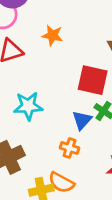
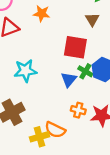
orange cross: (69, 148) -> (78, 110), moved

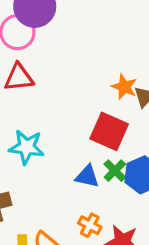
orange star: (42, 14) -> (124, 87), moved
blue triangle: (69, 79) -> (87, 176), turned 49

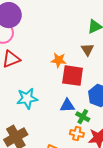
orange star: (124, 87) -> (59, 60), moved
green cross: (115, 171) -> (83, 117), moved

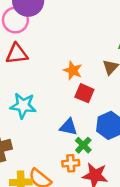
red square: (73, 76) -> (84, 93), size x0.7
orange cross: (77, 134) -> (71, 163), turned -32

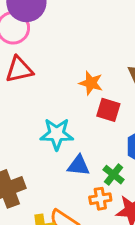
cyan star: (23, 106) -> (57, 134), moved
blue triangle: (68, 127) -> (79, 166), moved

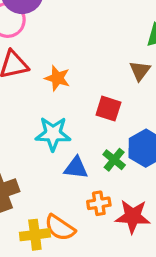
orange star: (91, 83) -> (57, 78), moved
green cross: (114, 175) -> (114, 160), moved

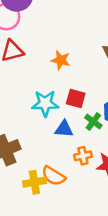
orange star: (57, 78) -> (61, 60), moved
red square: (108, 109) -> (76, 98), moved

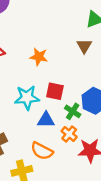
orange cross: (83, 156) -> (69, 134), moved, turned -35
orange semicircle: (54, 176) -> (42, 151), moved

